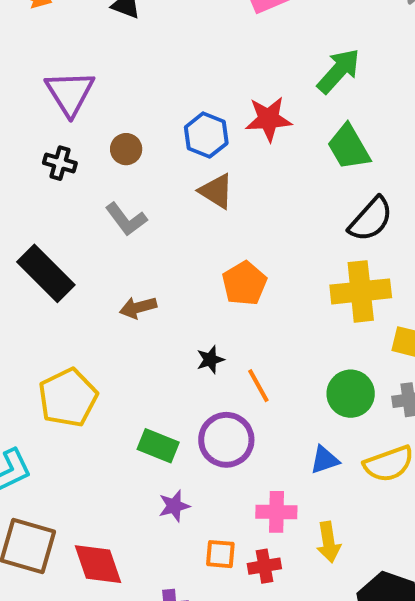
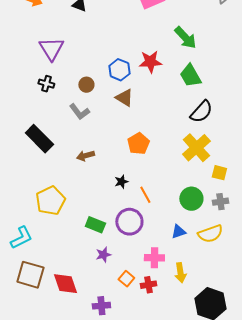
green arrow: (339, 71) -> (185, 38), turned 95
brown circle: (126, 149) -> (86, 85), moved
yellow cross: (361, 291) -> (196, 148), turned -36
orange square: (220, 554) -> (126, 279), turned 35

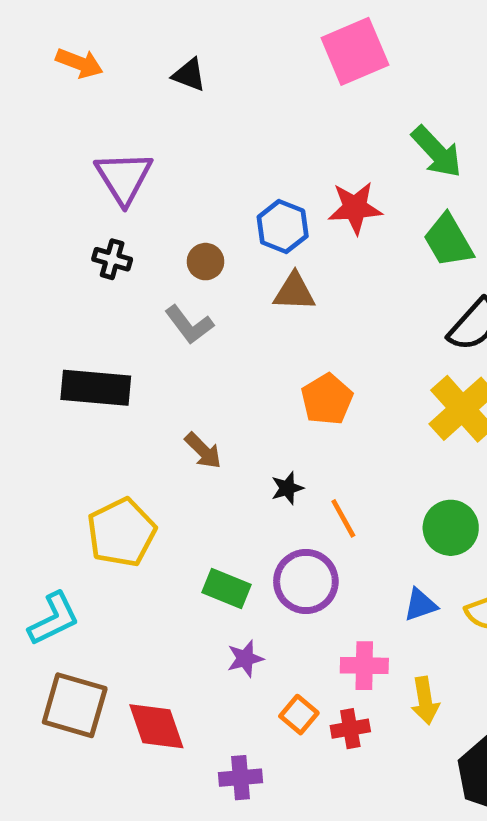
brown triangle: (124, 98) -> (294, 292), turned -30
black rectangle: (39, 139) -> (96, 388), turned -40
brown arrow: (85, 156) -> (203, 451), moved, turned -120

